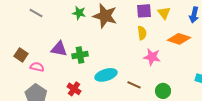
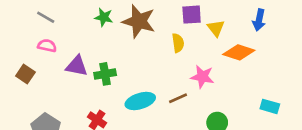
yellow triangle: (164, 13) -> (216, 28), moved
yellow semicircle: (142, 33) -> (178, 43), moved
pink semicircle: (37, 67) -> (47, 46), moved
brown line: (134, 85) -> (178, 98), moved, turned -48

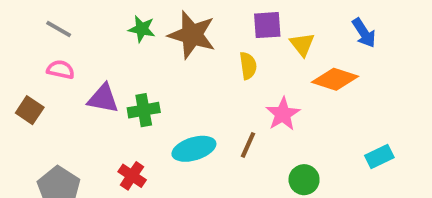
blue arrow: (259, 20) -> (364, 33), turned -45
pink star: (202, 77) -> (283, 114), turned 30
brown line: (178, 98) -> (248, 145), turned -42
cyan rectangle: (270, 106) -> (379, 156), turned -42

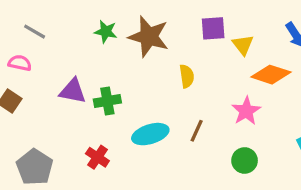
yellow semicircle: (248, 66) -> (187, 76), moved
pink semicircle: (61, 70) -> (20, 63), moved
pink star: (283, 114) -> (246, 111), moved

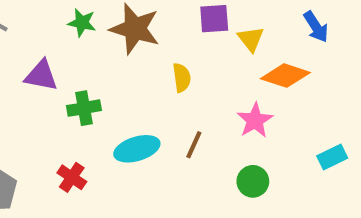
purple triangle: (73, 91) -> (41, 76), moved

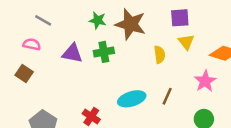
yellow triangle: (251, 39) -> (186, 42), moved
green cross: (84, 108) -> (104, 52), moved

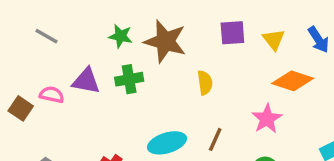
yellow triangle: (186, 42) -> (274, 40), moved
pink semicircle: (32, 44) -> (52, 95), moved

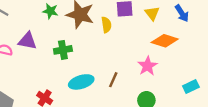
green cross: (129, 79) -> (63, 50), moved
yellow semicircle: (205, 83) -> (106, 25), moved

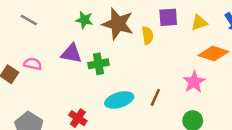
yellow triangle: (152, 13) -> (199, 23), turned 49
purple triangle: (27, 41) -> (71, 53), moved

